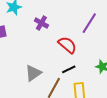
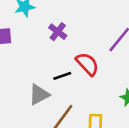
black line: (69, 69) -> (62, 76), moved

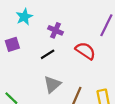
black line: (62, 76) -> (48, 54), moved

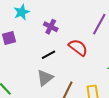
black line: (48, 54) -> (49, 55), moved

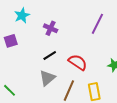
red semicircle: (78, 47) -> (78, 62), moved

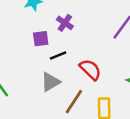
purple square: (11, 41) -> (41, 39), moved

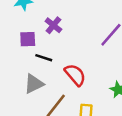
black line: (58, 55) -> (44, 58), turned 35

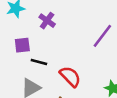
purple cross: (53, 25) -> (47, 21), moved

